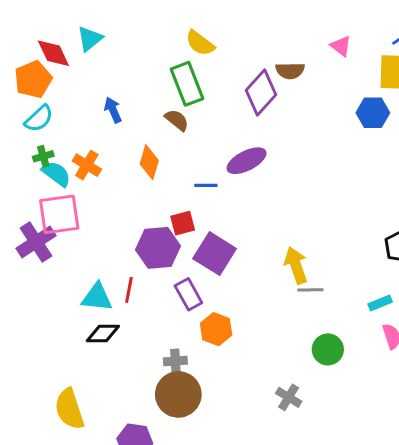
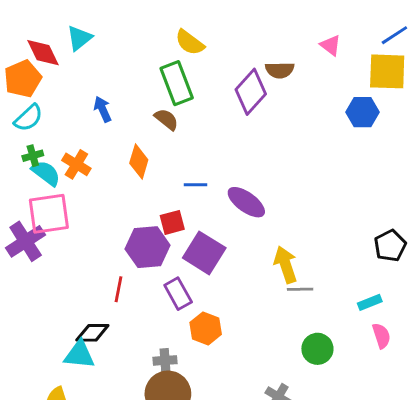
purple ellipse: (247, 161) -> (246, 202), moved, turned 63
cyan triangle: (97, 297) -> (79, 355), moved

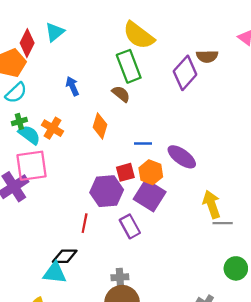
yellow semicircle: (190, 42) -> (139, 35), size x1.4
red diamond: (43, 53) -> (27, 43), turned 52
orange hexagon: (206, 328) -> (151, 172), moved

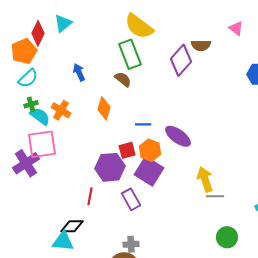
gray cross: (120, 277) -> (131, 244), moved

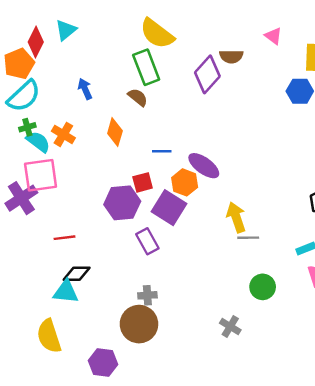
cyan semicircle: (28, 78) -> (24, 96), size x1.4
orange hexagon: (150, 150) -> (185, 182), moved
red line: (90, 196) -> (65, 238), moved, turned 72

